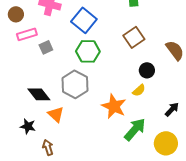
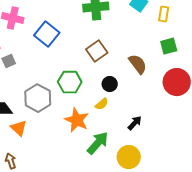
green hexagon: (88, 51) -> (70, 82), moved

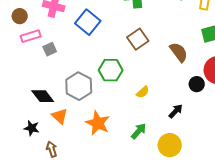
black circle: (110, 84) -> (197, 84), moved
orange star: (77, 120) -> (98, 123), moved
green arrow: (98, 143) -> (139, 131), size x0.7

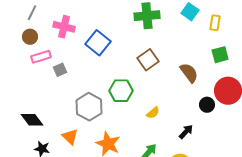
black diamond: (43, 96) -> (32, 120), moved

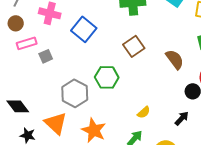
yellow semicircle: (153, 113) -> (144, 112), moved
black arrow: (186, 132) -> (182, 118), moved
orange triangle: (70, 137) -> (56, 123), size x1.4

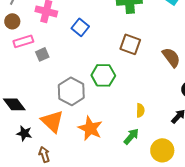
blue square: (84, 29) -> (80, 27), size x0.7
brown square: (134, 46) -> (130, 44), turned -35
yellow semicircle: (144, 112) -> (140, 110), turned -48

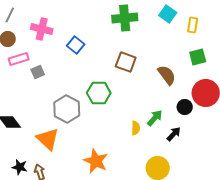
orange star: (90, 128) -> (96, 161), moved
black star: (24, 133) -> (20, 167), moved
green arrow: (131, 136) -> (155, 118), moved

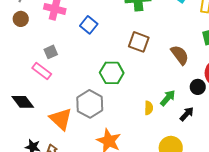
pink rectangle: (19, 59) -> (42, 71), moved, turned 54
gray hexagon: (67, 109) -> (90, 104), moved

